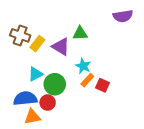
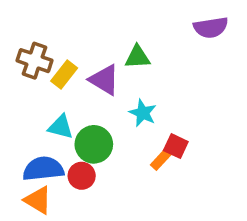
cyan triangle: (35, 74) -> (61, 127), turned 42
orange rectangle: (87, 80) -> (162, 158), moved
orange triangle: (32, 117) -> (38, 200), moved, turned 42

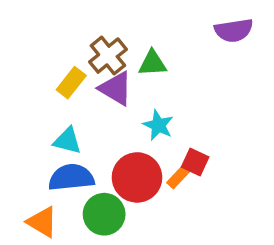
brown cross: (34, 61) -> (108, 56), moved, turned 32
green circle: (94, 144) -> (104, 214), moved
blue semicircle: (43, 169) -> (71, 177), moved
red circle: (82, 176) -> (137, 177), moved, size x1.6

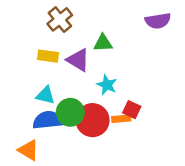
brown cross: (108, 56) -> (60, 19), moved
yellow rectangle: (71, 83) -> (48, 56), turned 60
orange rectangle: (180, 176) -> (121, 119), turned 42
green circle: (104, 214) -> (70, 112), moved

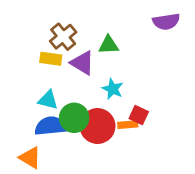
brown cross: (60, 19) -> (63, 37), moved

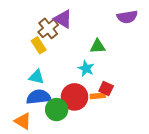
green triangle: (108, 45) -> (98, 46), moved
yellow rectangle: (51, 59) -> (39, 45), turned 49
purple triangle: (82, 63) -> (63, 19), moved
green circle: (74, 118) -> (57, 110), moved

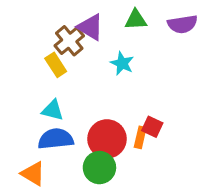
green triangle: (98, 46) -> (136, 20), moved
cyan star: (86, 68) -> (122, 63), moved
orange rectangle: (98, 96) -> (140, 137), turned -72
green circle: (57, 110) -> (99, 168), moved

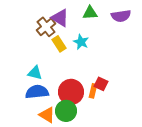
yellow rectangle: (56, 65) -> (59, 44), moved
orange triangle: (33, 174) -> (47, 115), moved

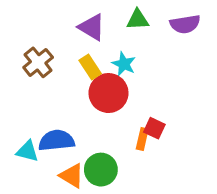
brown cross: (46, 27) -> (38, 62), moved
cyan triangle: (35, 73) -> (27, 151), moved
red circle: (71, 92) -> (108, 93), moved

